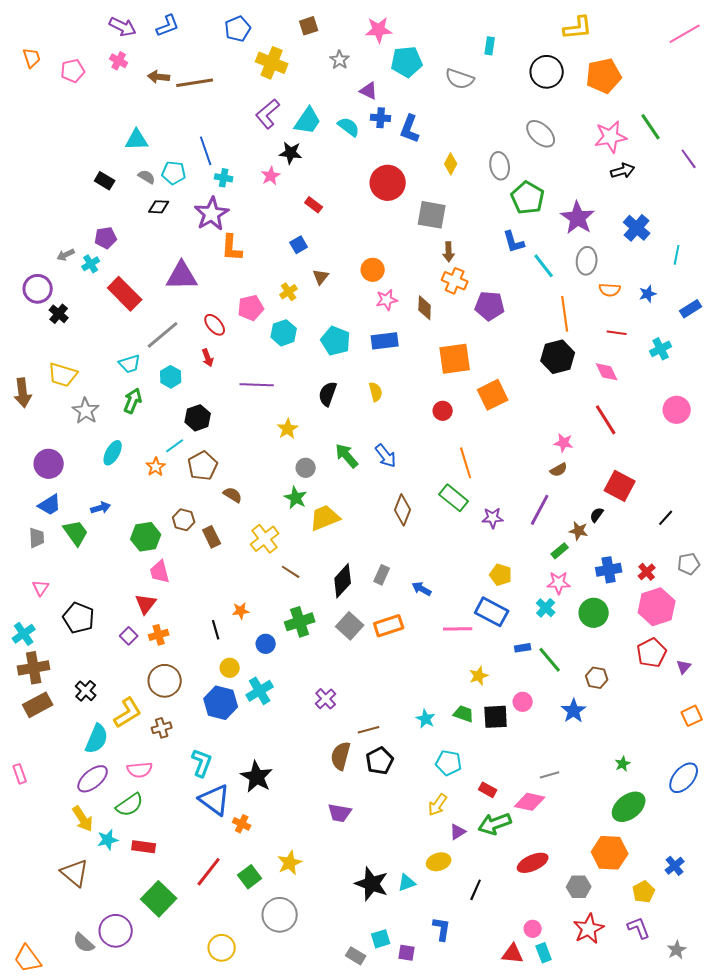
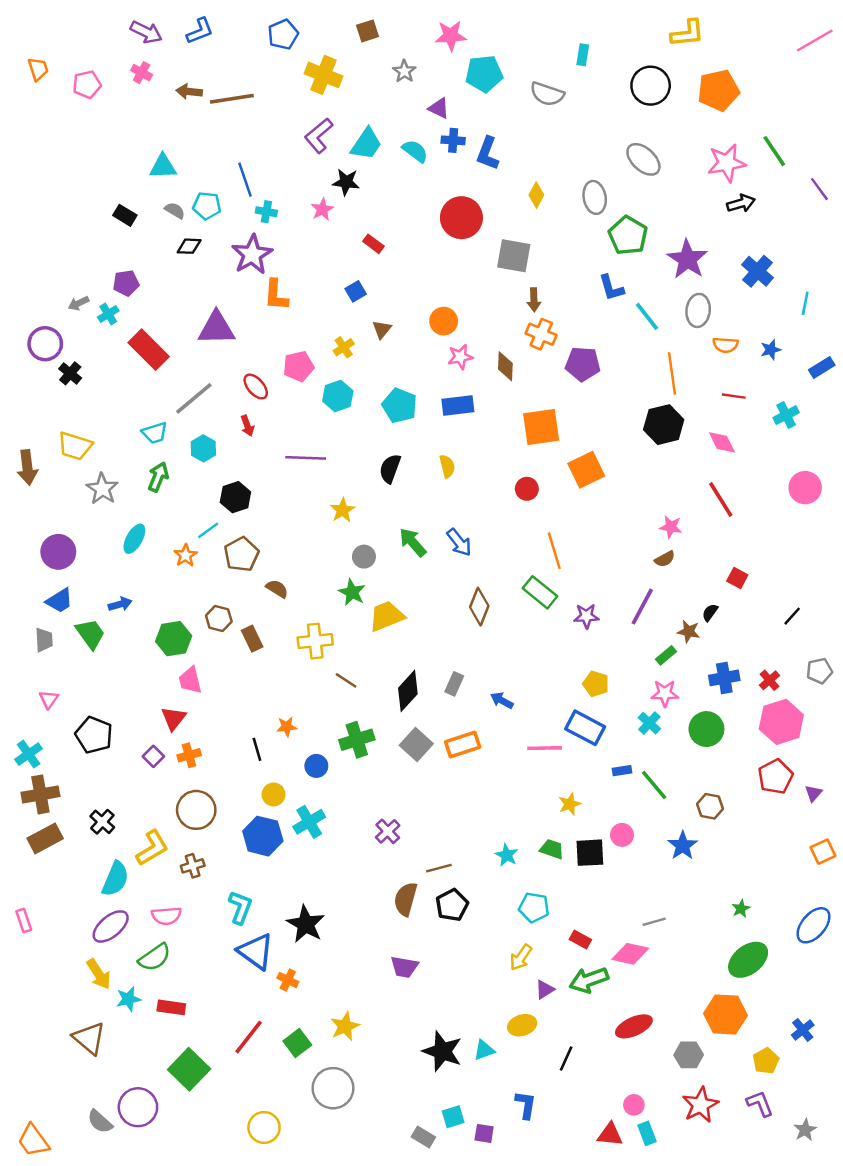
red square: (620, 486) -> (737, 578), size x0.6
yellow cross: (265, 539) -> (315, 641), turned 32

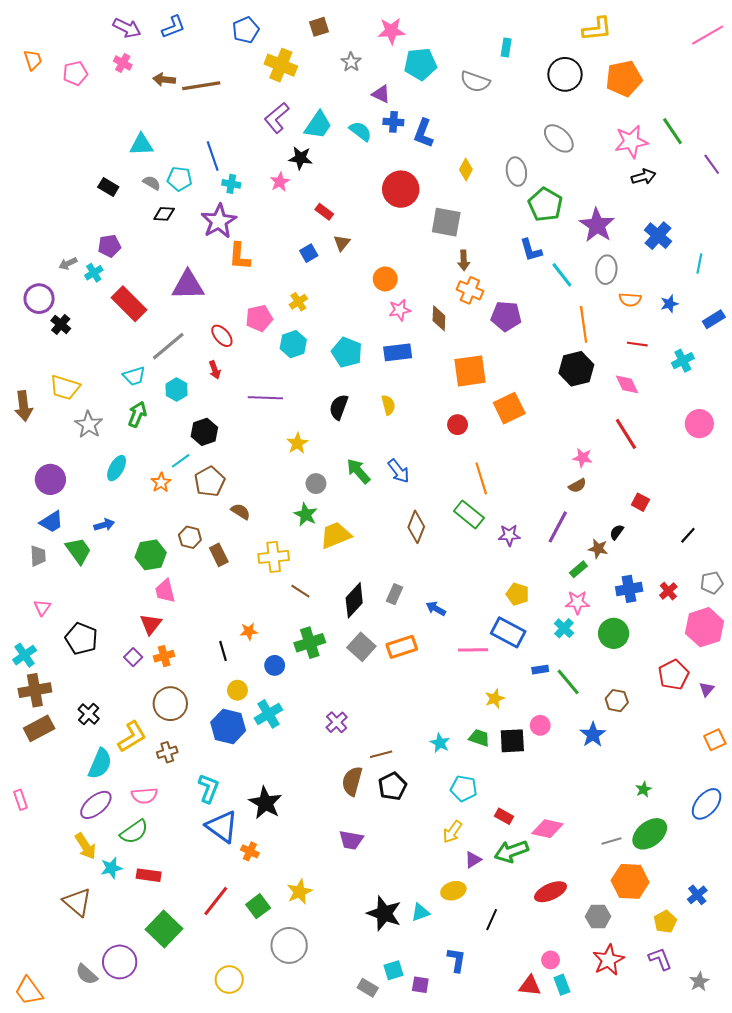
brown triangle: (382, 329) -> (342, 243), moved
pink hexagon: (781, 722) -> (704, 627), moved
gray line: (654, 922) -> (612, 841), moved

